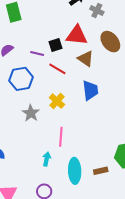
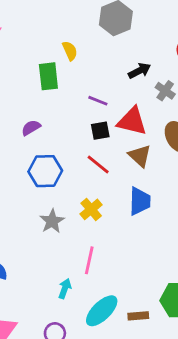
purple line: (37, 53) -> (98, 101), moved
cyan ellipse: (75, 171) -> (102, 311), turned 40

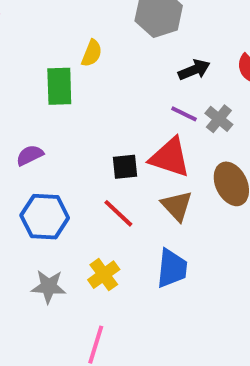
yellow semicircle: (70, 51) -> (92, 53), turned 42
black arrow: (139, 71) -> (194, 70), moved
purple line: (98, 101) -> (184, 114), moved
gray star: (52, 221) -> (49, 286), turned 30

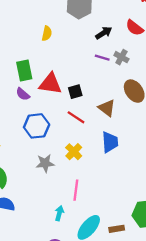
green rectangle: (59, 86) -> (24, 71), moved
purple semicircle: (30, 155) -> (23, 94), turned -104
red triangle: (170, 157) -> (50, 84), moved

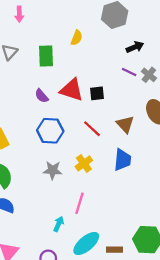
green rectangle: (24, 71) -> (46, 56), moved
black square: (75, 92) -> (97, 93), moved

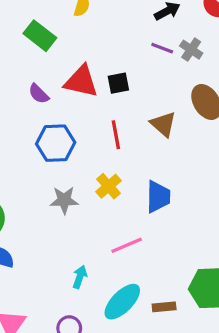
green rectangle: (46, 56) -> (40, 36), turned -45
red line: (92, 129) -> (116, 135), turned 42
blue trapezoid: (123, 160) -> (158, 197), moved
pink line: (79, 203) -> (127, 245), moved, turned 55

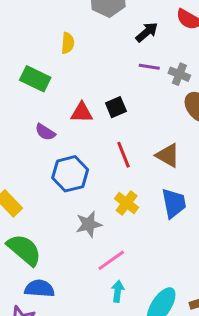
gray cross: (191, 50) -> (179, 74), moved
red triangle: (81, 81) -> (82, 113), size x0.7
brown triangle: (163, 124) -> (168, 155), moved
pink line: (127, 245) -> (111, 260), moved

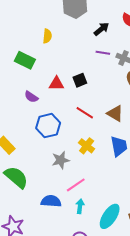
red line: (123, 155) -> (85, 113), turned -36
blue semicircle: (39, 289) -> (51, 201), moved

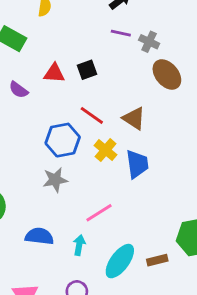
blue hexagon: (48, 126) -> (63, 140), moved
yellow cross: (87, 146) -> (105, 150), moved
pink line: (76, 185) -> (99, 213), moved

